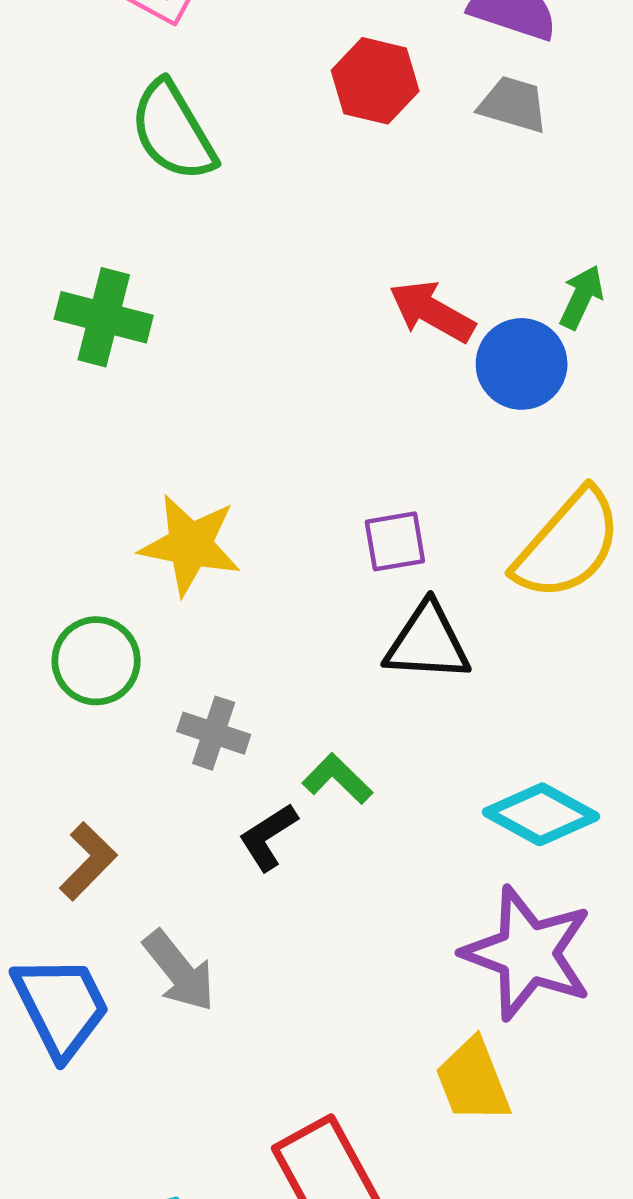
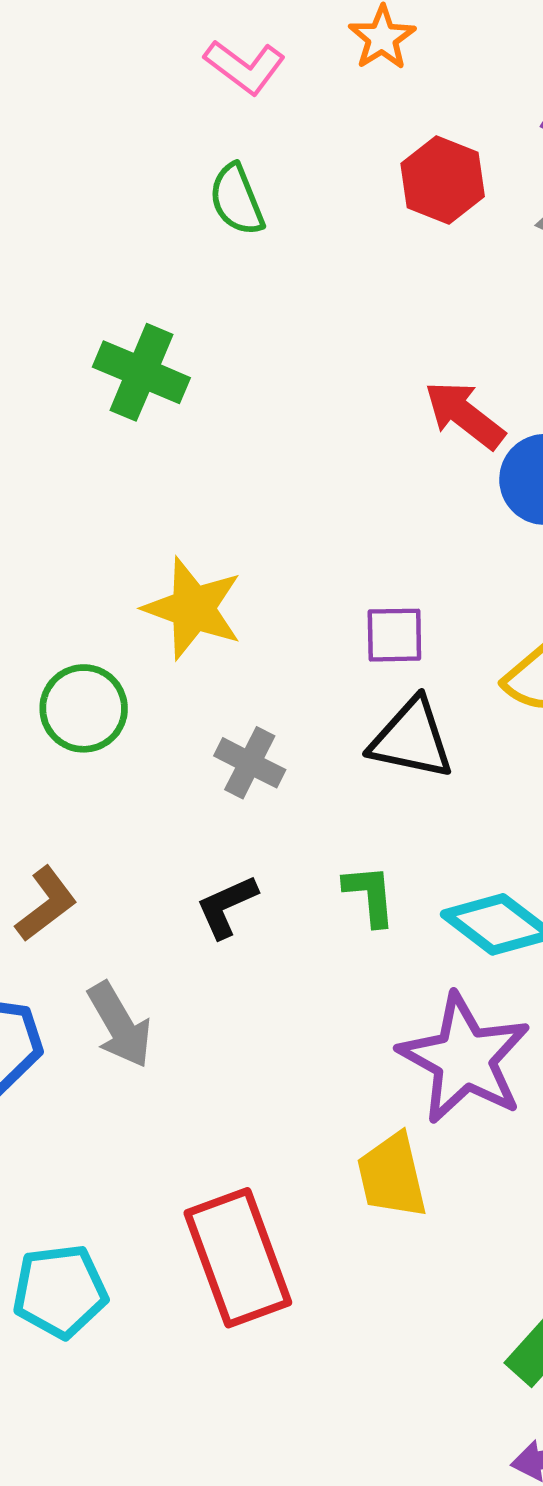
green semicircle: (173, 131) -> (237, 200), size x0.7
gray cross: (214, 733) -> (250, 763), moved
green L-shape: (337, 779) -> (370, 895), moved, turned 32

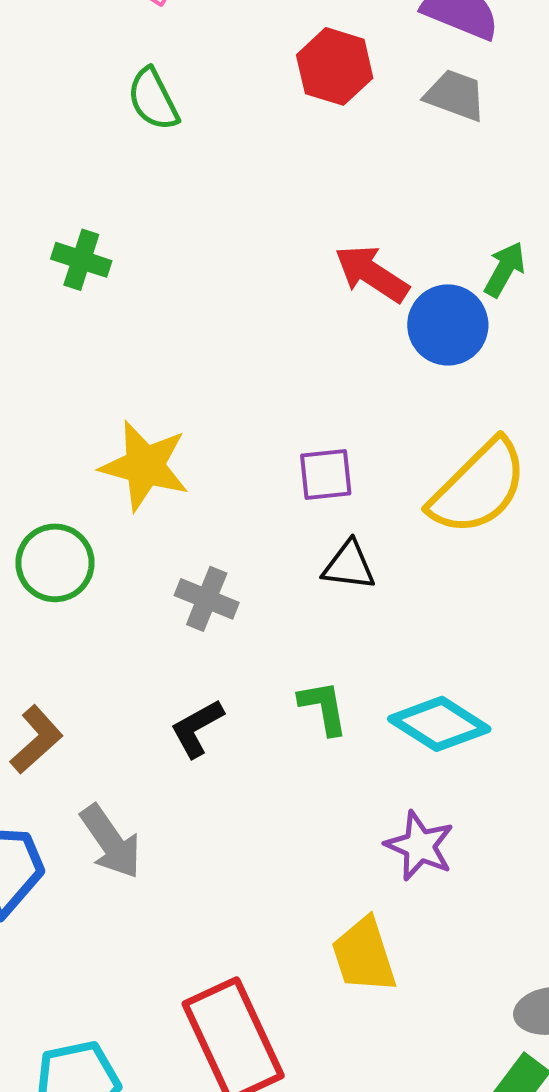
green cross: (141, 372) -> (81, 260), size x0.7
black triangle: (412, 739) -> (349, 566), size x0.7
purple star: (464, 1059) -> (420, 846), size x0.6

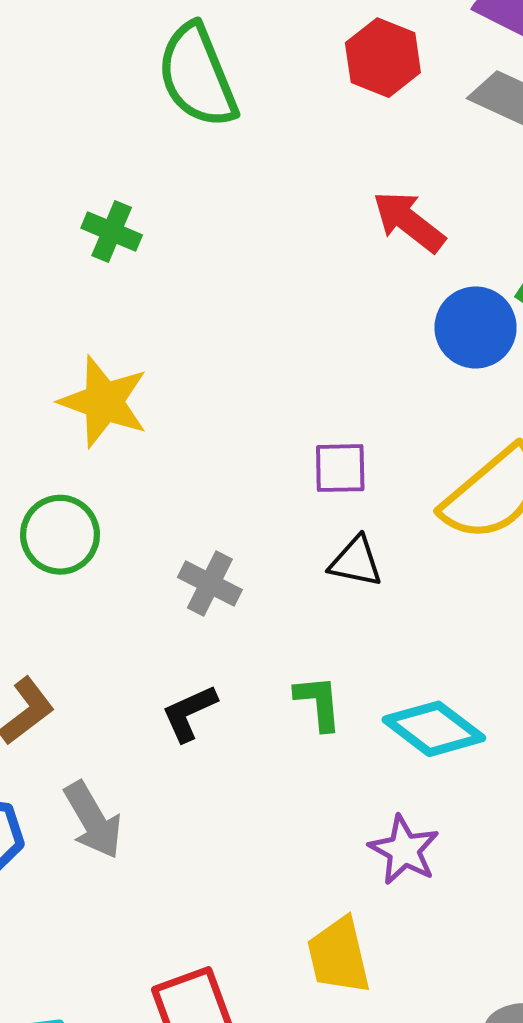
green semicircle: (153, 99) -> (197, 76), size x1.6
red arrow: (372, 274) -> (409, 222), moved
yellow star: (145, 466) -> (104, 402), moved

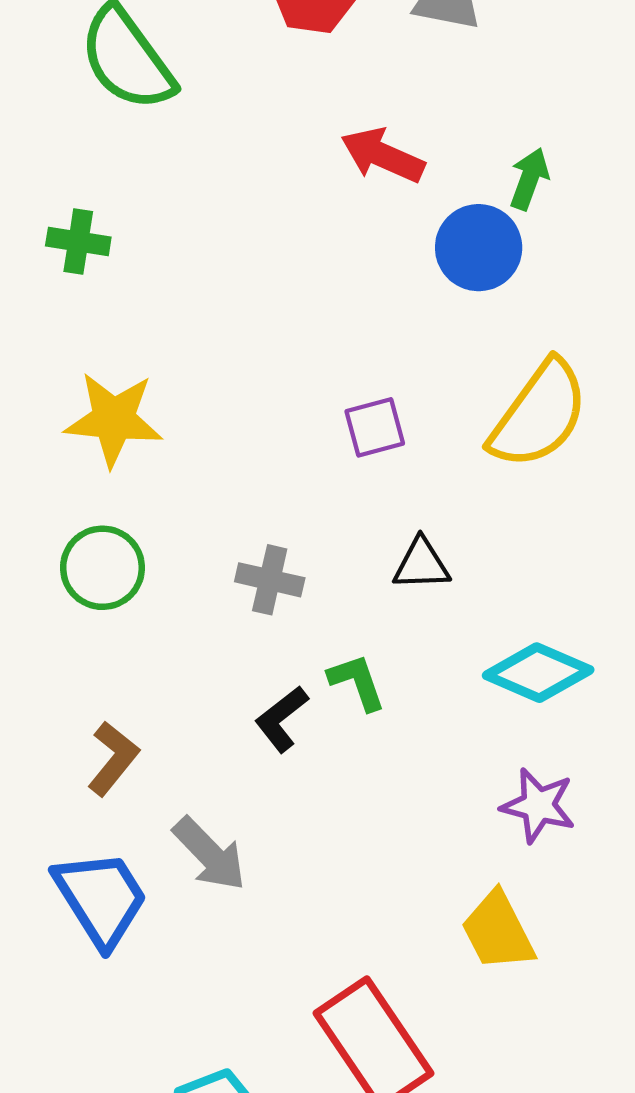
black triangle: (356, 562) -> (421, 564), moved
green L-shape: (318, 703) -> (357, 682), moved

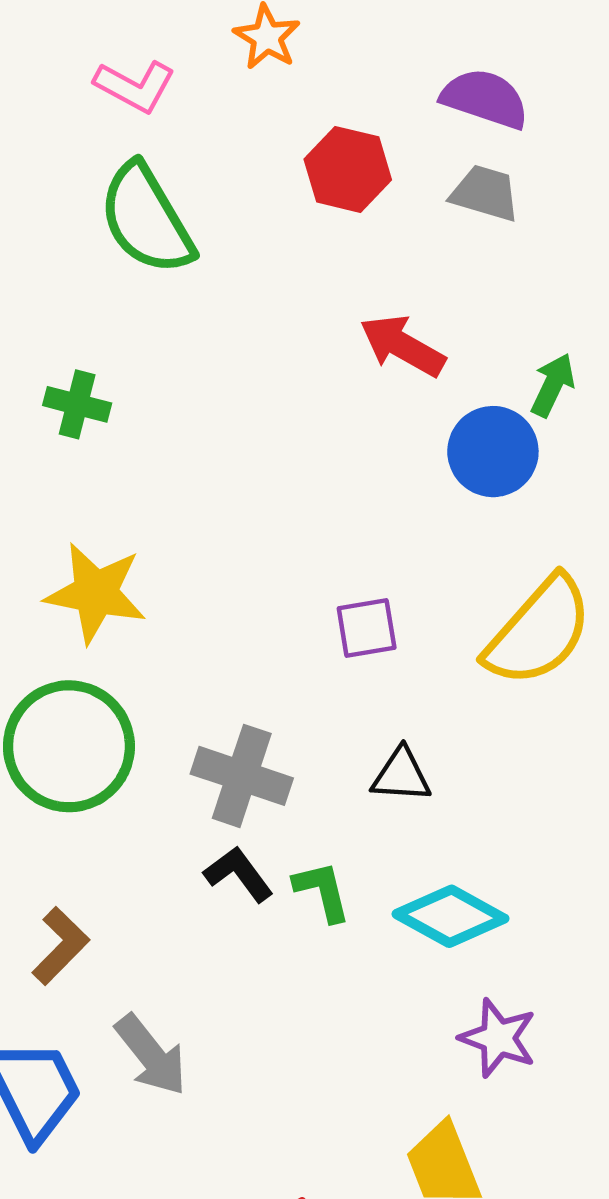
green circle: (102, 568) -> (69, 746), size x1.5
gray cross: (270, 580) -> (242, 776), size x1.4
cyan diamond: (538, 673) -> (450, 916), moved
black L-shape: (282, 719) -> (239, 874), moved, turned 86

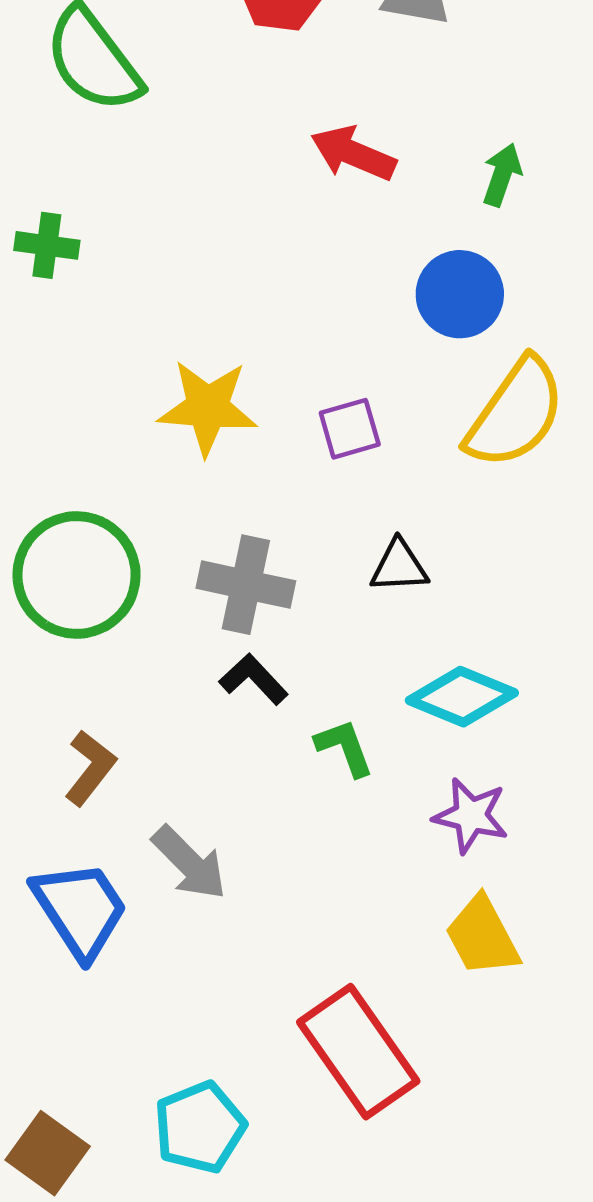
blue circle: (493, 452) -> (460, 294), moved
yellow star: (96, 593) -> (208, 407), moved
green L-shape: (322, 891) -> (344, 748), moved
purple star: (498, 1038) -> (471, 816), moved

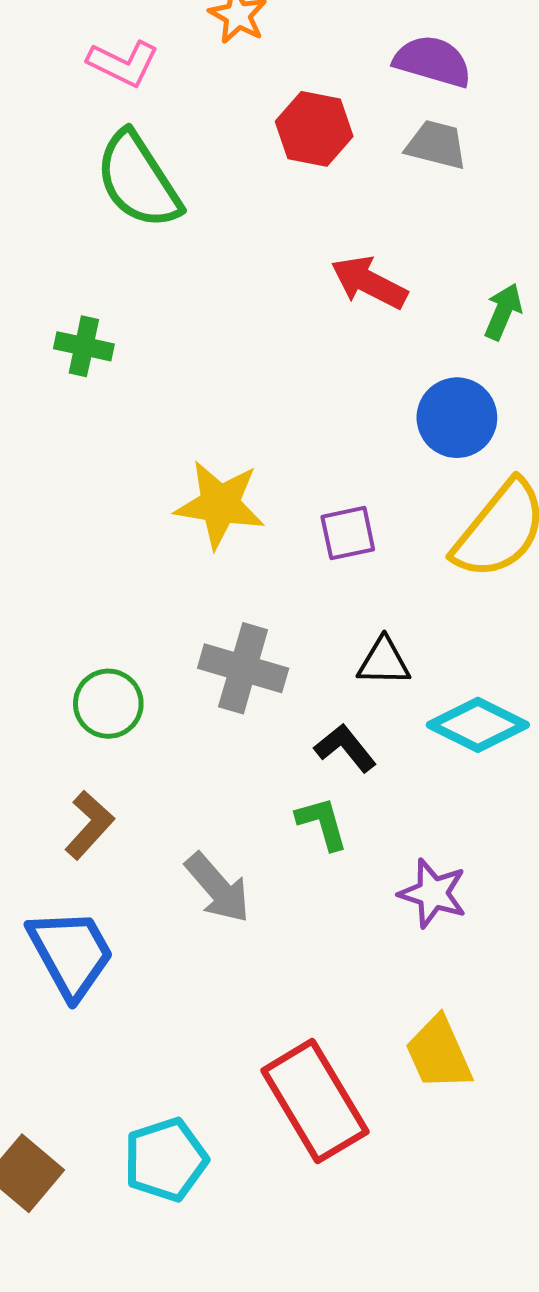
green circle: (77, 575) -> (108, 704), moved, size x0.6
black L-shape: (254, 679) -> (345, 748), moved
cyan diamond: (462, 697) -> (478, 725), moved
gray arrow: (189, 863) -> (218, 888), moved
yellow trapezoid: (482, 936) -> (439, 1053), moved

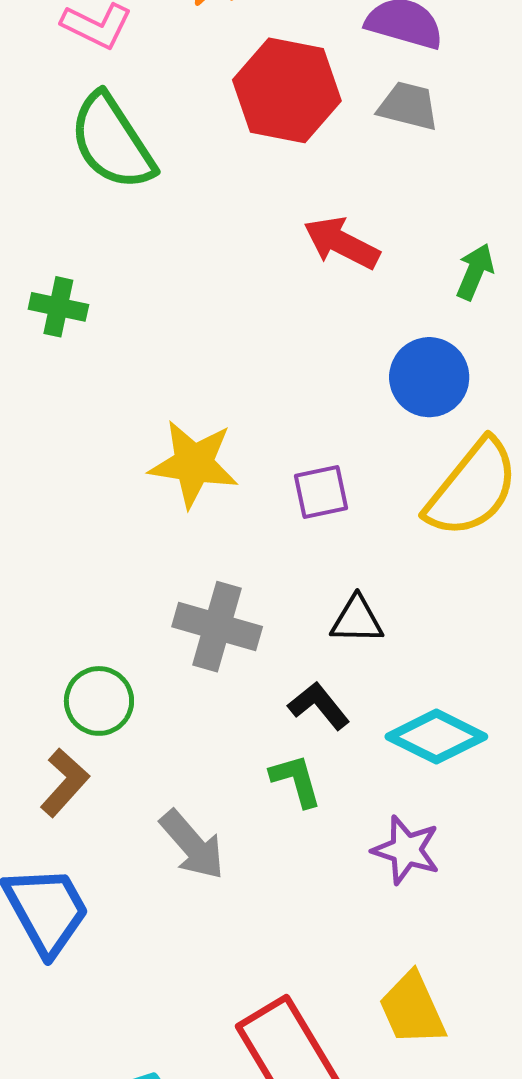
red hexagon: (314, 129) -> (287, 90), size x1.4
green circle: (108, 704) -> (99, 701), moved
cyan diamond: (478, 725) -> (436, 737), moved

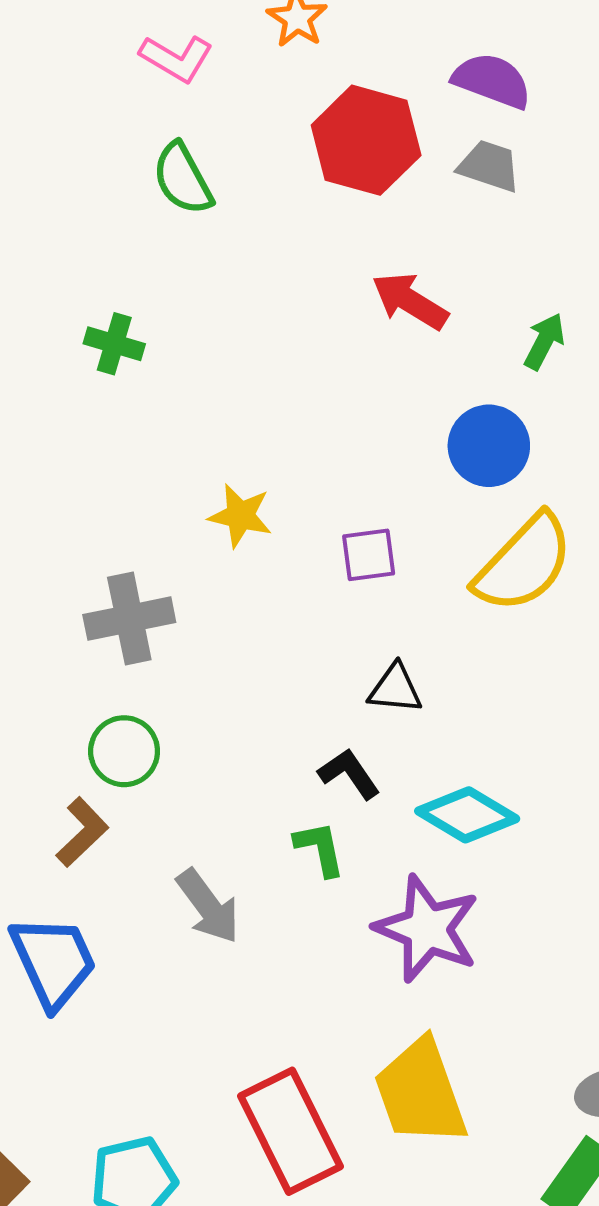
green semicircle: (112, 142) -> (183, 179), size x0.7
yellow star: (194, 464) -> (240, 516), size x0.7
gray cross: (217, 627) -> (129, 619), moved, turned -32
purple star: (406, 850) -> (427, 929), size x1.5
yellow trapezoid: (412, 1009) -> (420, 1092), size x1.4

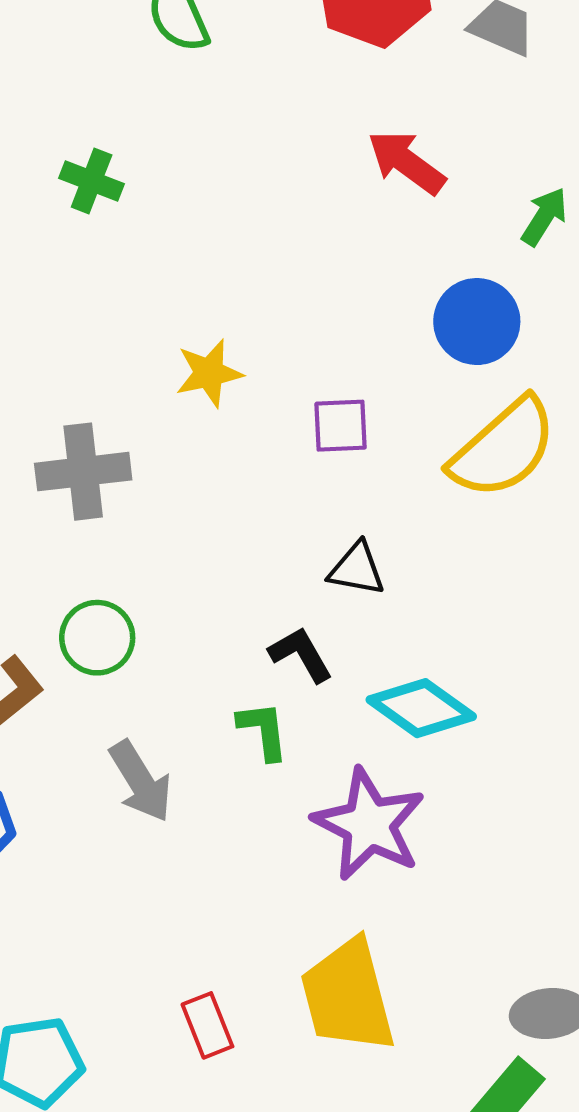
yellow star: (240, 516) -> (209, 373), turned -30
green circle: (124, 751) -> (97, 638), moved
red rectangle: (290, 1131) -> (207, 1025), size x0.5

